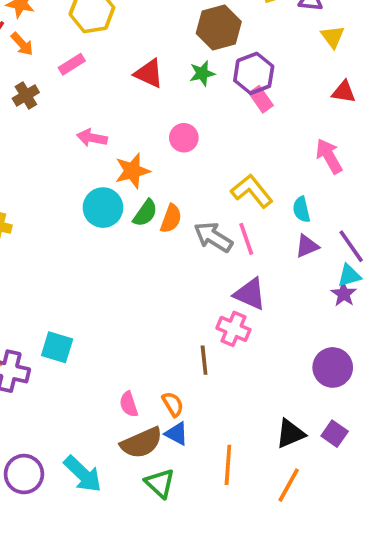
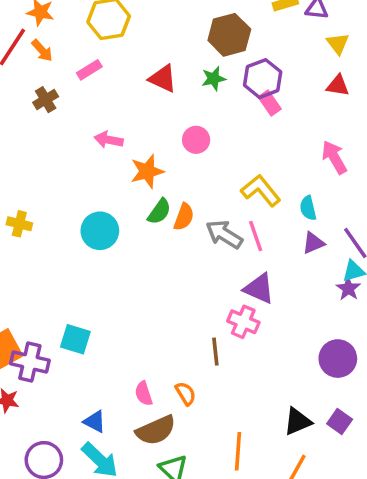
red triangle: (344, 92) -> (338, 86), moved
cyan circle: (103, 208) -> (100, 231), moved
blue triangle: (176, 434) -> (95, 422), moved

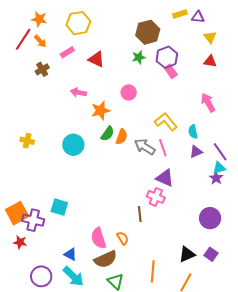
red triangle: (163, 79) -> (96, 59), moved
pink semicircle: (144, 394) -> (98, 238), size x1.5

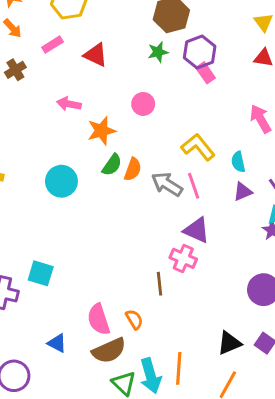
cyan arrow: (73, 276) -> (151, 376), moved, turned 30

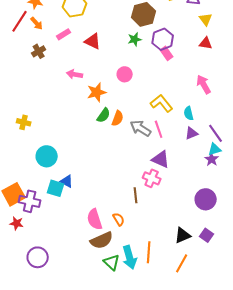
cyan circle: (61, 181) -> (47, 156), moved
blue triangle: (57, 343) -> (67, 181), moved

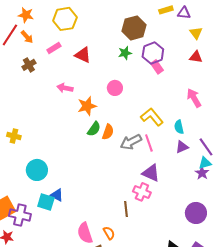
gray arrow: (141, 128) -> (131, 142), turned -60

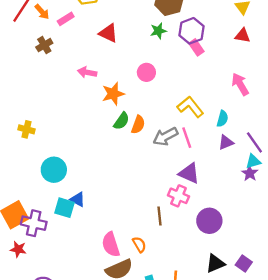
pink rectangle: (54, 48) -> (66, 19), moved
cyan semicircle: (179, 127) -> (222, 119), turned -152
purple circle: (196, 213) -> (209, 221), moved

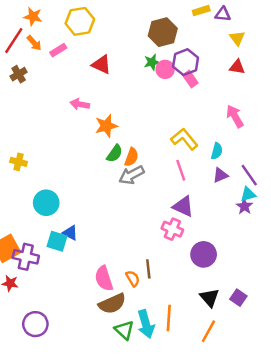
brown cross: (44, 45) -> (19, 74), moved
pink circle: (146, 72) -> (165, 69), moved
gray arrow: (165, 136) -> (131, 175), moved
brown line: (159, 216) -> (148, 269), moved
black triangle: (215, 264) -> (210, 298), turned -48

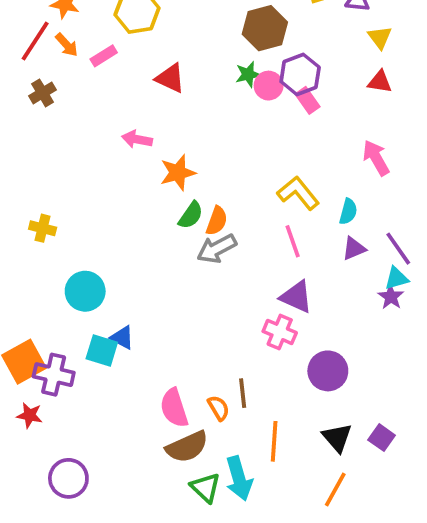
orange line: (169, 318) -> (274, 441), moved

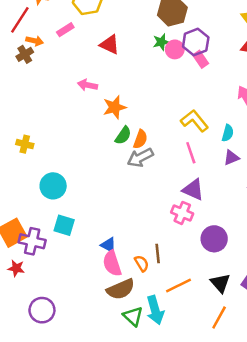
orange arrow: (67, 45) -> (35, 41), moved, turned -35
blue triangle: (122, 338) -> (108, 245), moved
orange line: (274, 441) -> (178, 286), turned 60

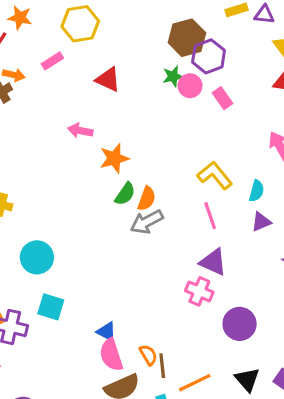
purple hexagon: (196, 42) -> (209, 56), moved
brown line: (158, 254) -> (162, 366), moved

